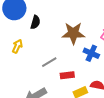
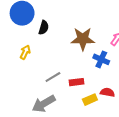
gray line: (49, 62) -> (53, 77), moved

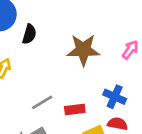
blue cross: (101, 59) -> (115, 97), moved

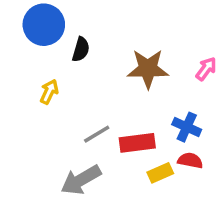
red rectangle: (75, 109) -> (137, 143), size x1.4

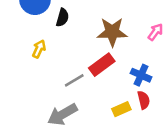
red rectangle: (137, 143) -> (102, 65), moved, turned -30
red semicircle: (190, 161) -> (144, 100), turned 66

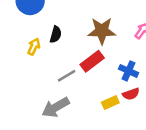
black semicircle: (62, 18) -> (56, 34), moved
red semicircle: (144, 100) -> (131, 94), turned 84

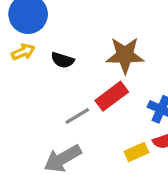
black semicircle: (56, 34) -> (63, 60), turned 91
yellow arrow: (34, 47) -> (23, 52), moved, turned 42

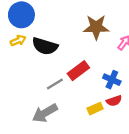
brown star: (125, 55) -> (96, 27), moved
black semicircle: (63, 60) -> (45, 46), size x1.6

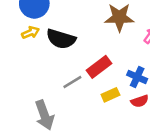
yellow rectangle: (95, 109) -> (110, 95), moved
gray arrow: (45, 113) -> (44, 115), moved, turned -80

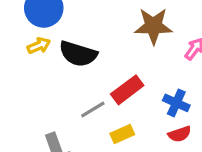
yellow rectangle: (110, 95) -> (122, 134), moved

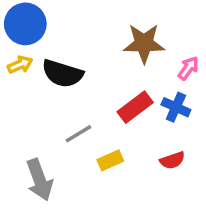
red rectangle: (127, 90) -> (135, 107), moved
blue cross: (176, 103) -> (176, 107), moved

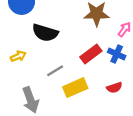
yellow arrow: (20, 65) -> (18, 56), moved
yellow rectangle: (110, 160) -> (75, 88), size x1.5

